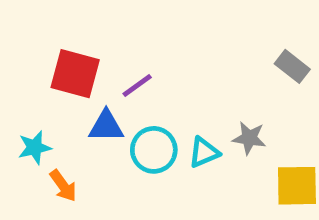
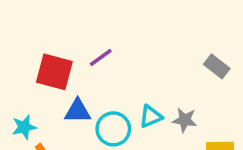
purple line: (137, 85) -> (101, 58), moved
cyan triangle: (204, 152) -> (151, 116), moved

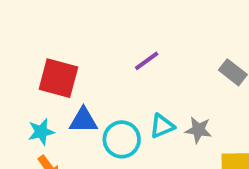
purple line: (101, 58) -> (147, 61), moved
cyan star: (24, 127) -> (41, 132), moved

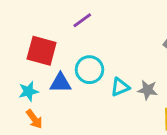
purple line: (147, 61) -> (82, 20), moved
cyan circle: (122, 139) -> (89, 70), moved

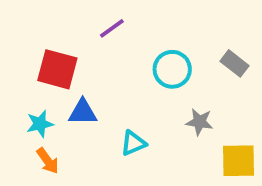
cyan circle: (89, 70) -> (172, 69), moved
cyan triangle: (120, 87) -> (133, 143), moved

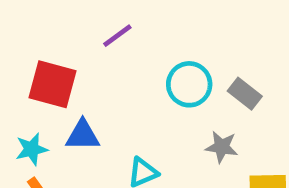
gray rectangle: (235, 63) -> (245, 94), moved

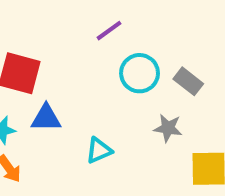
purple line: (117, 36) -> (109, 31), moved

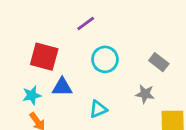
purple line: (109, 31) -> (86, 23), moved
cyan circle: (140, 73) -> (105, 59), moved

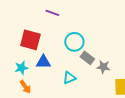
purple line: (86, 23) -> (52, 13), moved, turned 56
gray rectangle: (159, 62) -> (87, 58), moved

